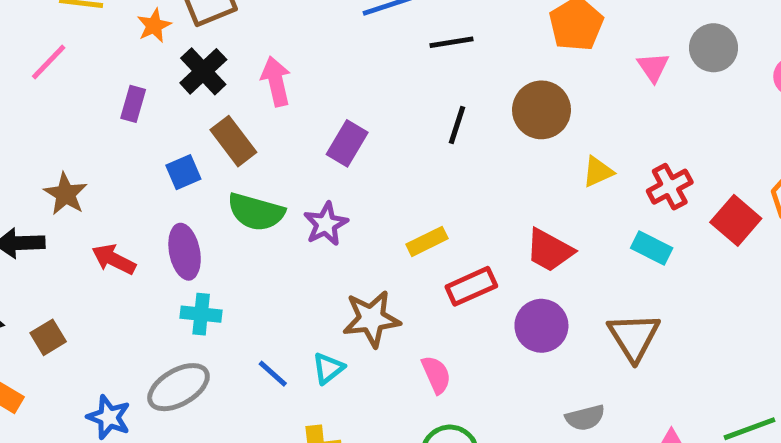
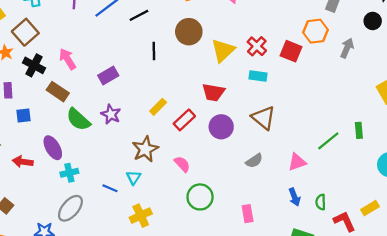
purple rectangle: (347, 143) -> (108, 76), turned 48
blue square: (183, 172) -> (23, 115), moved, turned 35
yellow triangle: (598, 172) -> (223, 50), size x1.6
green semicircle: (256, 212) -> (78, 119), turned 45

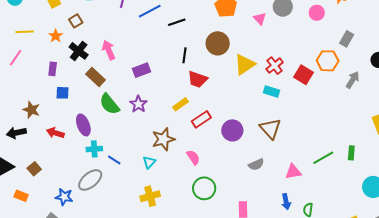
brown square: (25, 32) -> (76, 21), size x0.6
red trapezoid: (213, 92) -> (198, 79), moved
blue line: (110, 188) -> (114, 160), moved

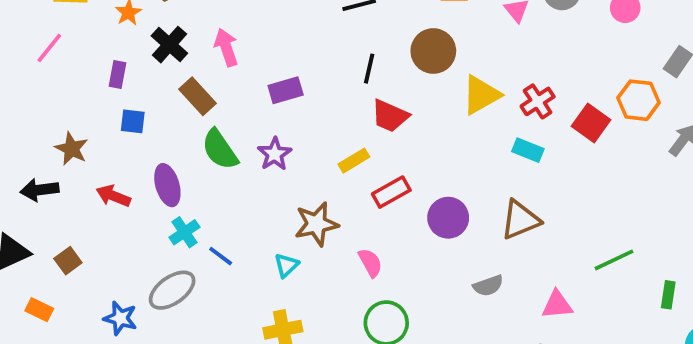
brown triangle: (270, 129) -> (520, 220), turned 45
cyan cross: (94, 149) -> (184, 232), turned -35
green rectangle: (351, 153) -> (668, 295), moved
green line: (323, 158) -> (614, 260), moved

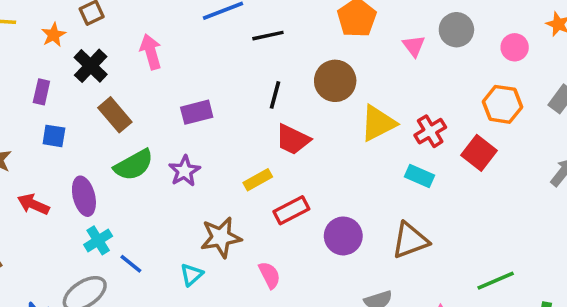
pink arrow: (226, 47) -> (151, 52), moved
orange hexagon: (639, 100) -> (502, 104), moved
green semicircle: (220, 149) -> (134, 165), turned -87

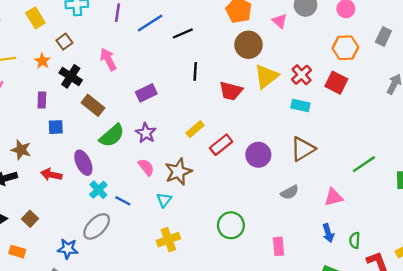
brown circle: (335, 81) -> (249, 45), moved
red trapezoid: (293, 140) -> (231, 91), moved
pink semicircle: (269, 275) -> (146, 167), moved

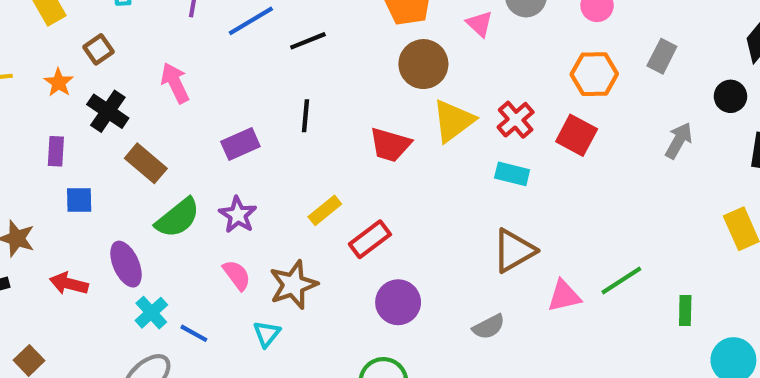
black line: (195, 71) -> (305, 116), moved
purple circle: (258, 155) -> (398, 302), moved
pink triangle: (334, 197) -> (564, 296), moved

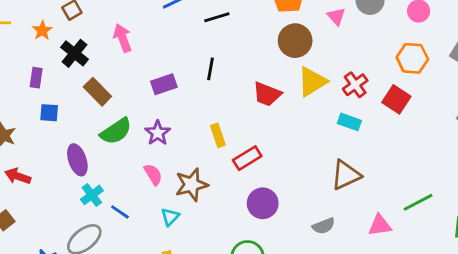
yellow rectangle: (325, 210) -> (218, 135), turned -75
red arrow: (69, 284) -> (18, 176), moved
pink triangle: (564, 296) -> (380, 225), moved

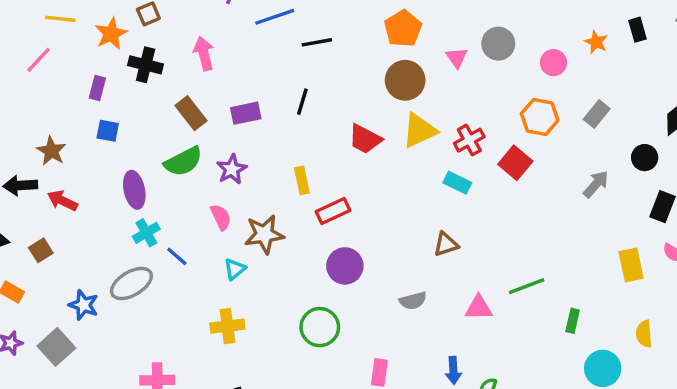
orange star: (42, 30) -> (111, 34), size x1.4
black cross: (74, 53) -> (146, 65), turned -32
brown rectangle: (97, 92) -> (191, 113), moved
brown triangle: (346, 175) -> (446, 244), size x0.7

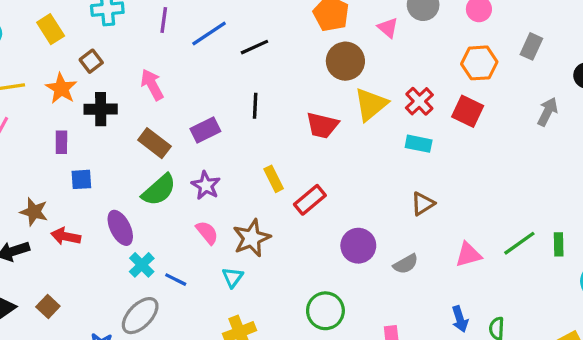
red arrow: (62, 201) -> (66, 236), moved
purple circle: (345, 266) -> (358, 246), moved
green line: (527, 286) -> (519, 243), moved

